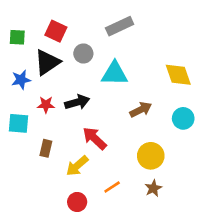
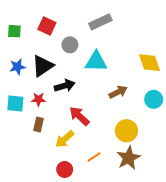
black triangle: (47, 62) -> (43, 66), moved
red star: (46, 105) -> (38, 99), moved
brown star: (153, 188) -> (129, 158), size x1.6

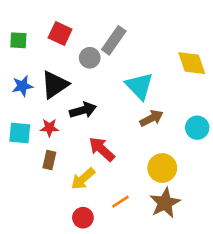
gray rectangle: (100, 22) -> (114, 40), moved, turned -30
cyan triangle: (96, 62) -> (139, 86), moved, turned 45
yellow diamond: (149, 63) -> (192, 63), moved

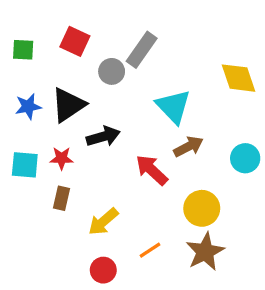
red arrow: (102, 149) -> (152, 170), moved

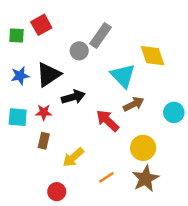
red square: (75, 41) -> (41, 25), moved, turned 36
yellow diamond: (238, 78) -> (153, 56), moved
red circle: (103, 270) -> (57, 192), moved

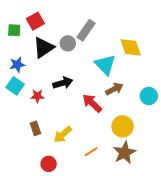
black triangle: (48, 75) -> (44, 47), moved
cyan square: (18, 117) -> (15, 86), moved, turned 30
brown rectangle: (44, 141) -> (35, 128), moved, turned -32

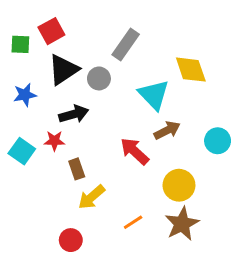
gray circle: (68, 43) -> (99, 78), moved
black arrow: (63, 83) -> (74, 114), moved
cyan square: (15, 86) -> (22, 151), moved
brown rectangle: (35, 128) -> (77, 169), moved

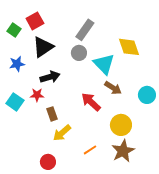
green square: (20, 44) -> (14, 30), turned 32
gray circle: (99, 78) -> (79, 53), moved
brown arrow: (167, 130) -> (113, 88), turned 60

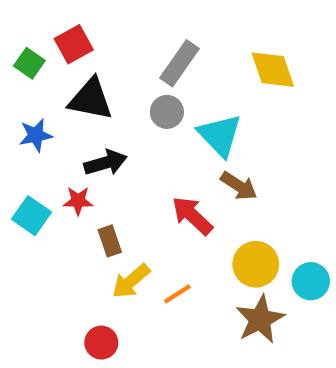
black triangle: (43, 47) -> (91, 99), turned 45
yellow diamond: (129, 47) -> (273, 70), moved
cyan circle: (147, 95) -> (311, 281), moved
orange line: (90, 150) -> (177, 294), moved

